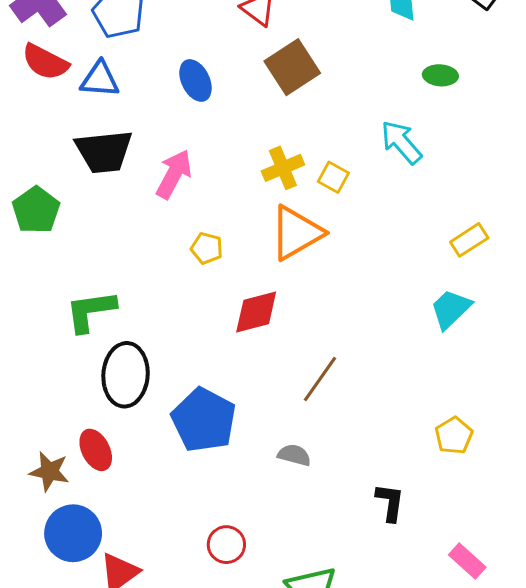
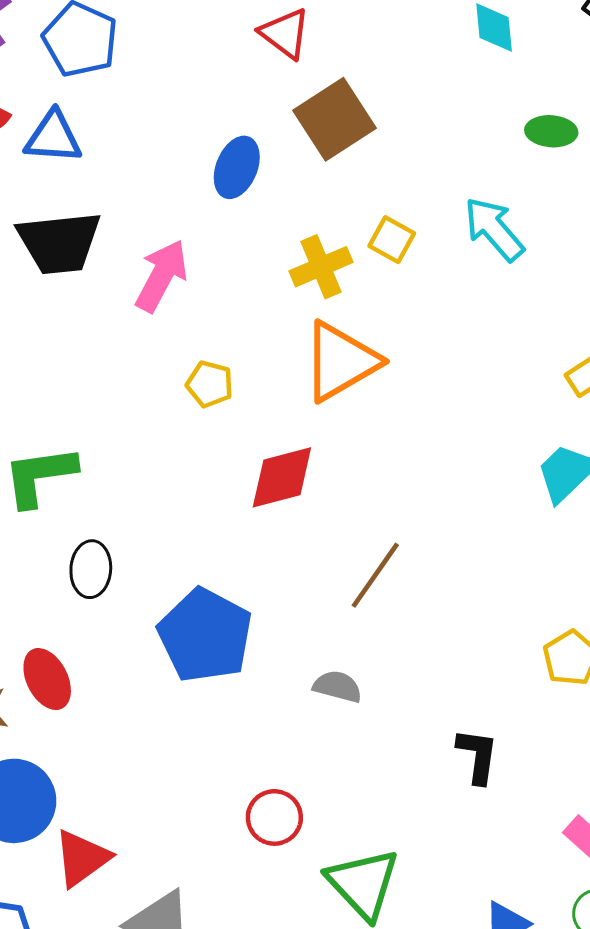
blue ellipse: (196, 80) -> (237, 167), moved, turned 48
yellow square: (333, 177) -> (392, 240), moved
black ellipse: (126, 375) -> (91, 569), size x0.6
red circle: (226, 545) -> (274, 817), moved

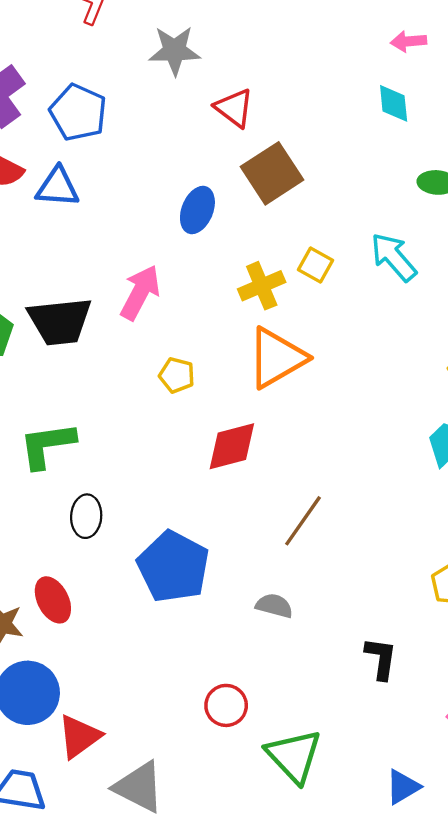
black trapezoid: (59, 243) -> (60, 321), moved

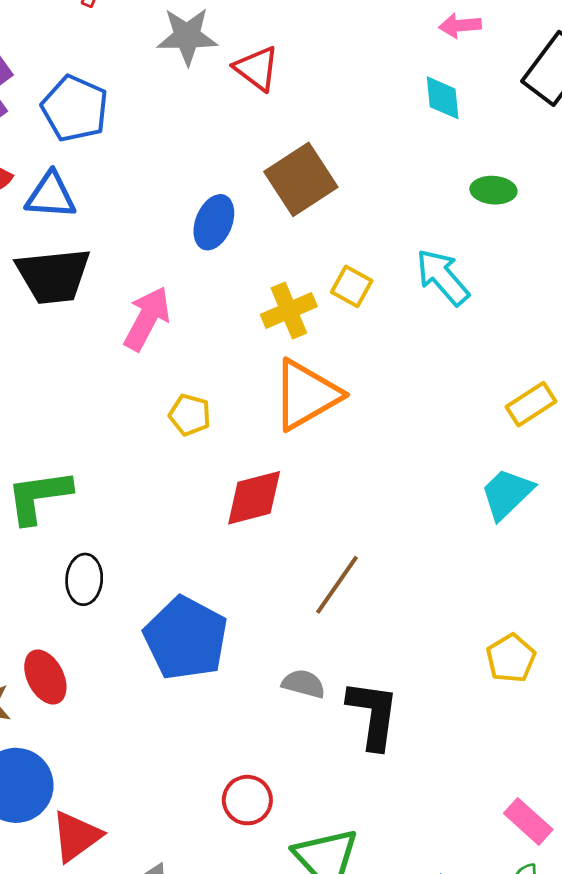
red triangle: (234, 108) -> (257, 68), moved
black trapezoid: (60, 321) -> (53, 276), moved
black L-shape: (381, 658) -> (373, 714), moved, size x1.4

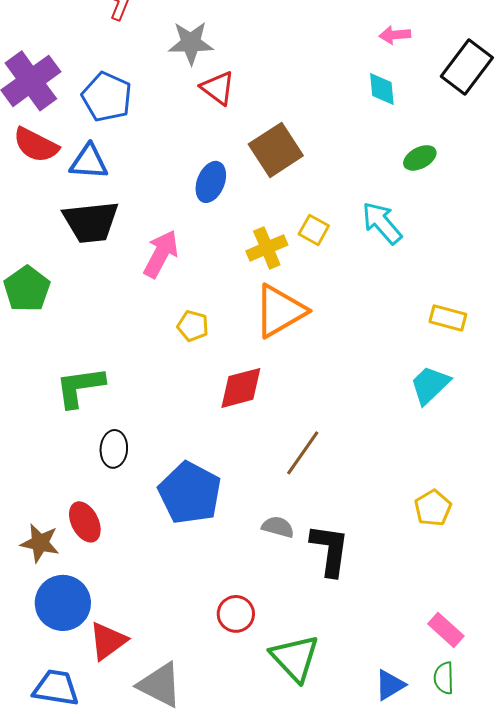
red triangle: (257, 68) -> (218, 88), moved
green ellipse: (493, 190) -> (420, 158), turned -32
yellow rectangle: (531, 404) -> (448, 318), turned 48

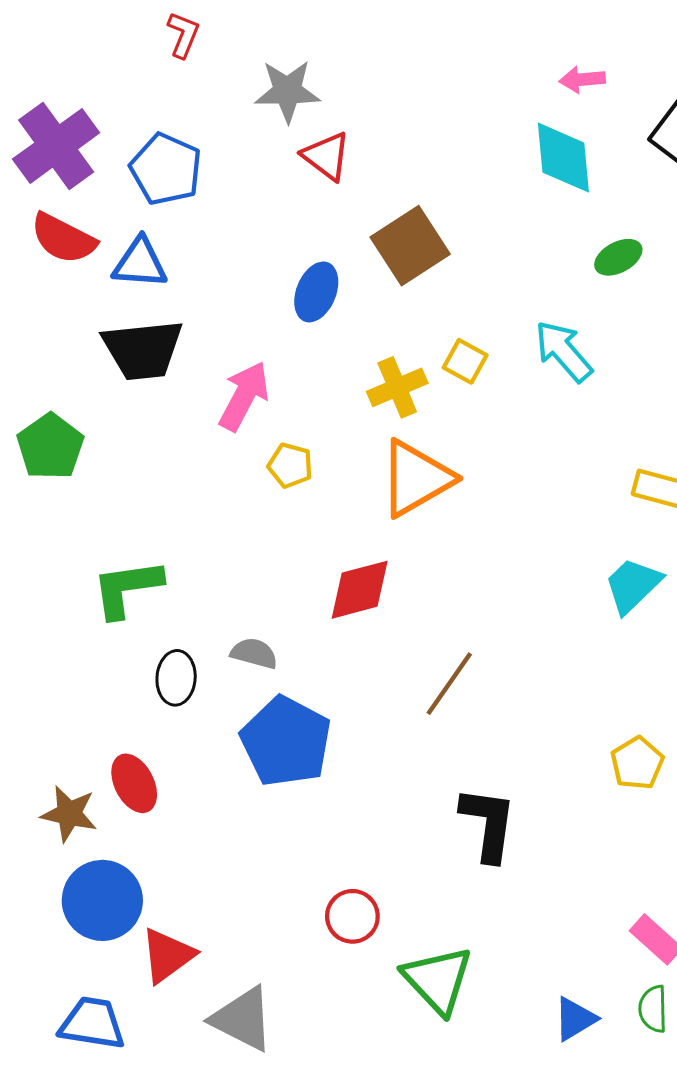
cyan diamond: (382, 89) -> (563, 158), size x1.5
yellow pentagon: (193, 326) -> (290, 465), moved
gray semicircle: (278, 527) -> (254, 653), moved

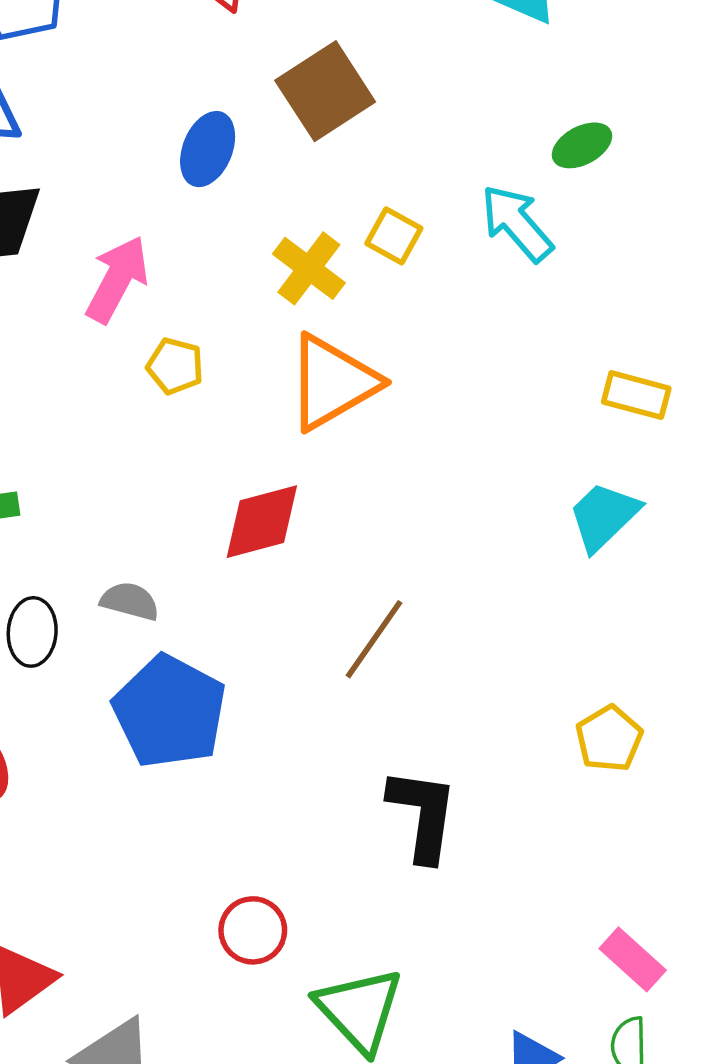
green ellipse: (618, 257) -> (582, 145), moved
yellow cross: (397, 387) -> (309, 268), turned -30

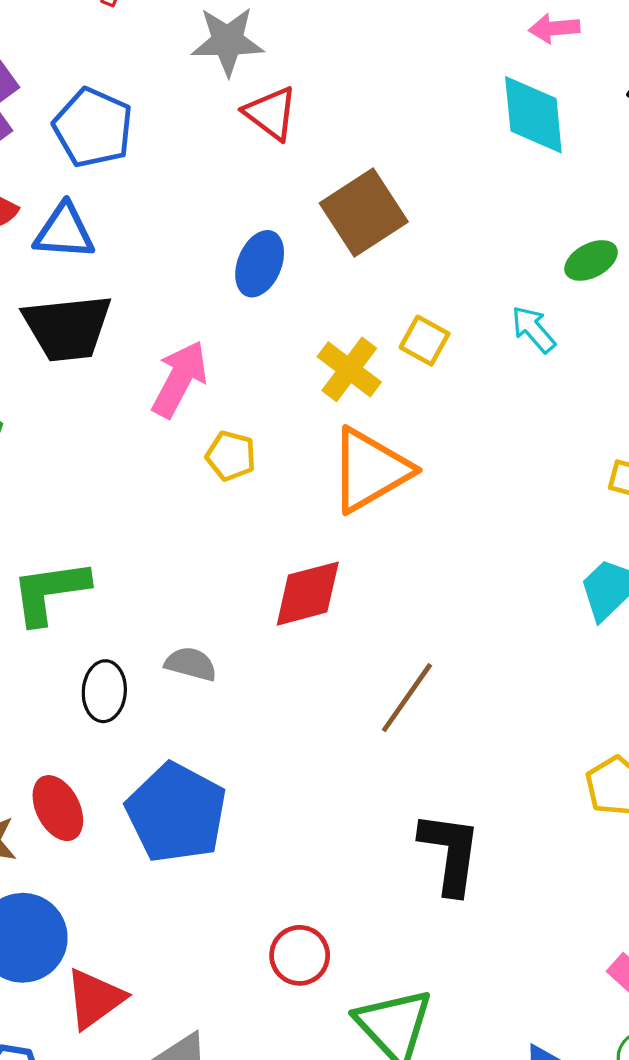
cyan arrow: (517, 223) -> (533, 329), size x0.7
blue pentagon: (170, 712) -> (176, 813), moved

